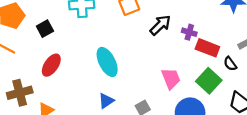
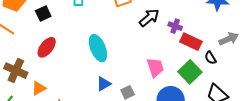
brown cross: (20, 93) -> (16, 71), turned 35
blue triangle: (106, 101) -> (104, 84), moved

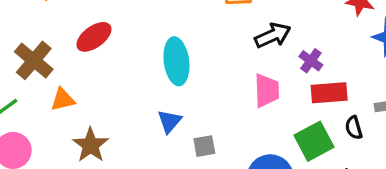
red rectangle: (191, 42) -> (329, 93), turned -45
pink trapezoid: (155, 67) -> (267, 90), moved
blue triangle: (104, 84) -> (169, 121), turned -35

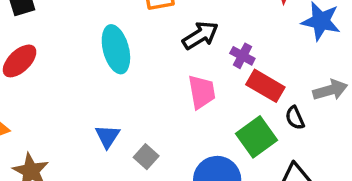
cyan ellipse: (176, 61) -> (116, 49), moved
red rectangle: (329, 93) -> (265, 86), turned 42
gray square: (204, 146) -> (146, 157), turned -30

